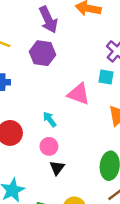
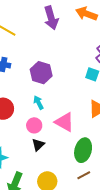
purple hexagon: (43, 53) -> (41, 73), moved
pink triangle: (79, 94) -> (65, 122), moved

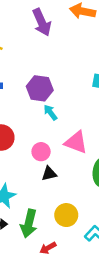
cyan arrow: (38, 103) -> (50, 112), moved
black triangle: (38, 145) -> (49, 174), turned 40

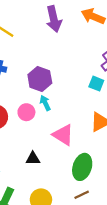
pink circle: (41, 152) -> (26, 112), moved

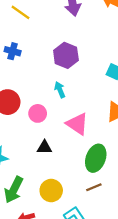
purple hexagon: (40, 79) -> (66, 55), moved
pink circle: (26, 112) -> (38, 113), moved

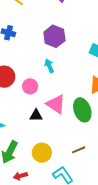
pink triangle: (77, 124) -> (56, 104), moved
green ellipse: (96, 158) -> (82, 110), moved, turned -40

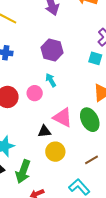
pink circle: (30, 86) -> (35, 93), moved
yellow circle: (42, 153) -> (55, 152), moved

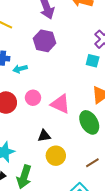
purple hexagon: (52, 50) -> (45, 41), moved
cyan arrow: (51, 80) -> (20, 69), moved, turned -72
pink triangle: (63, 117) -> (60, 104), moved

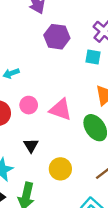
purple hexagon: (45, 41) -> (57, 37), moved
black triangle: (44, 136) -> (31, 145), moved, turned -48

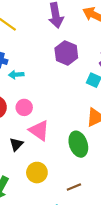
pink triangle: (61, 110) -> (39, 130), moved

